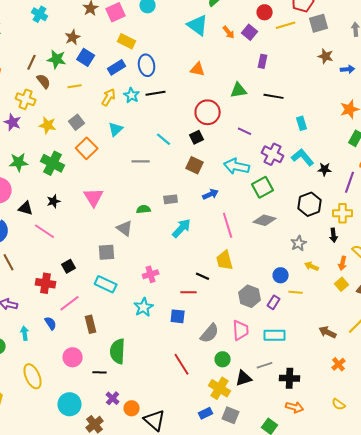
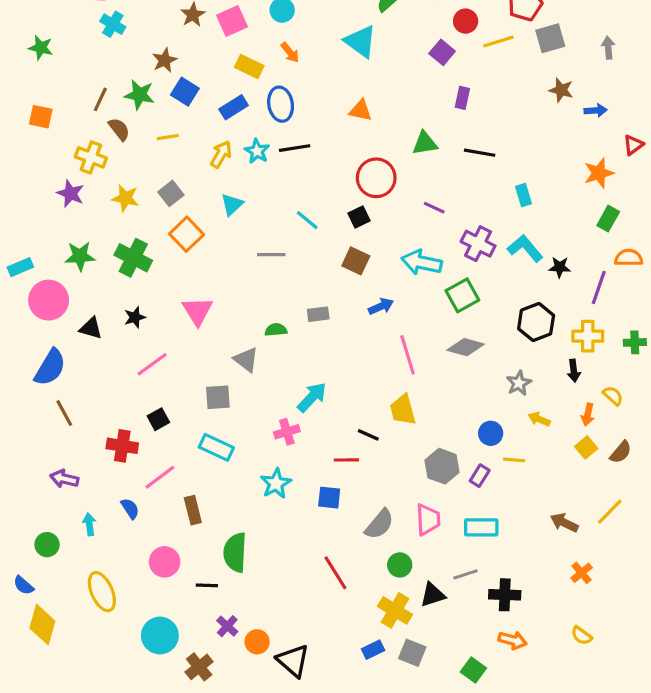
orange arrow: (229, 32) -> (290, 52), moved
cyan arrow: (182, 228) -> (312, 397), moved
pink line: (45, 231) -> (152, 364), moved, turned -70

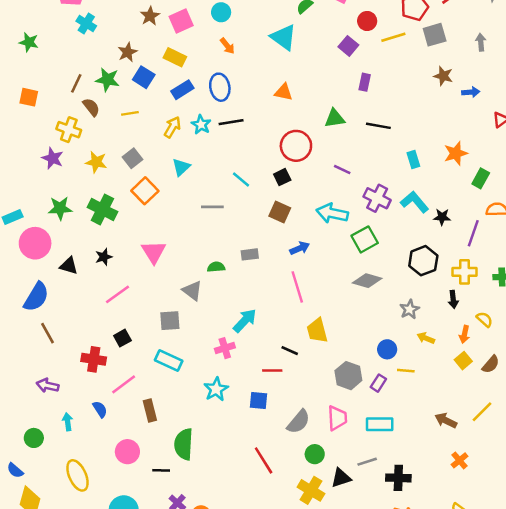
yellow rectangle: (249, 67) -> (175, 57), moved
orange star: (599, 173) -> (456, 153), moved
pink line: (408, 355) -> (297, 287), moved

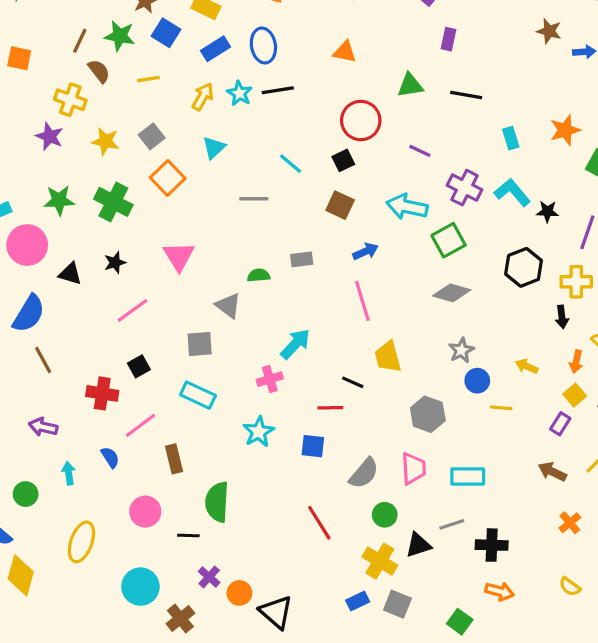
gray star: (410, 309) -> (461, 350), moved
purple rectangle: (378, 383) -> (560, 424), moved
yellow ellipse: (77, 475) -> (81, 542), turned 44

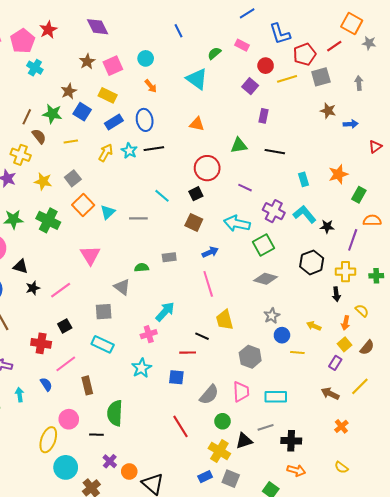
cyan triangle: (214, 148) -> (108, 212), moved
black star: (115, 263) -> (33, 288), moved
yellow ellipse: (81, 542) -> (48, 440), moved

